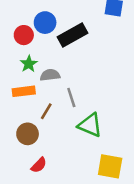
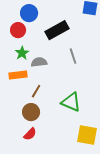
blue circle: (45, 23) -> (29, 13), moved
gray line: (71, 98) -> (73, 56), moved
brown circle: (28, 134) -> (31, 112), moved

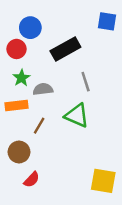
green triangle: (71, 102) -> (77, 116), moved
brown circle: (31, 112) -> (19, 152), moved

